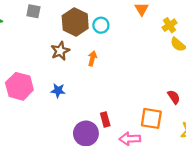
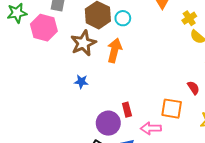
brown star: (60, 51) -> (83, 43), size x1.4
orange arrow: (92, 58) -> (114, 50), size x1.6
pink hexagon: (19, 86) -> (44, 28), moved

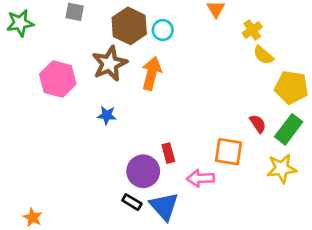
pink hexagon: (44, 28) -> (58, 79), moved

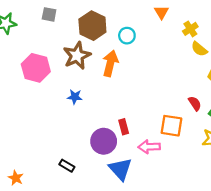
cyan circle: (163, 30) -> (127, 36), moved
black rectangle: (132, 202) -> (67, 166), moved

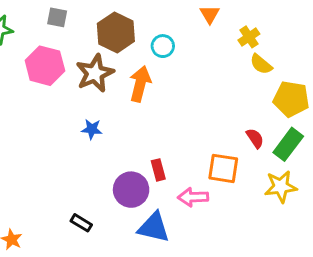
pink hexagon: (36, 68) -> (45, 66), moved
blue triangle: (120, 169) -> (154, 227), turned -35

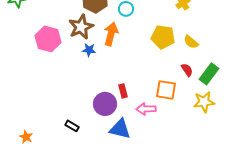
yellow semicircle: (261, 64) -> (191, 42), moved
pink hexagon: (45, 66) -> (48, 39), moved
yellow pentagon: (291, 99) -> (163, 37), moved
blue star: (92, 129) -> (89, 50), moved

